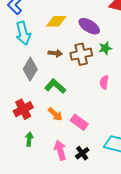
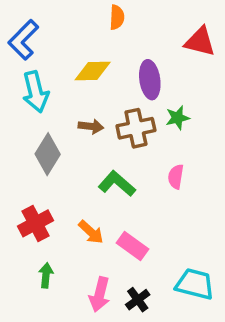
purple ellipse: (89, 26) -> (150, 80), turned 50
green L-shape: (55, 86) -> (117, 184), moved
pink arrow: (60, 150) -> (100, 294), turned -150

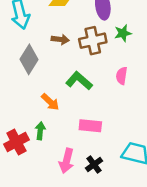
red cross: (35, 223) -> (16, 142), moved
orange arrow: (91, 232) -> (50, 102), moved
pink rectangle: (132, 246) -> (90, 126), turned -30
green arrow: (46, 275) -> (40, 131), moved

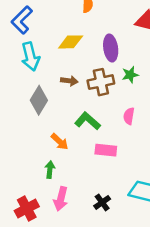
pink rectangle: (90, 126) -> (106, 150), moved
red cross: (16, 142) -> (27, 209), moved
pink arrow: (67, 161) -> (61, 199), moved

